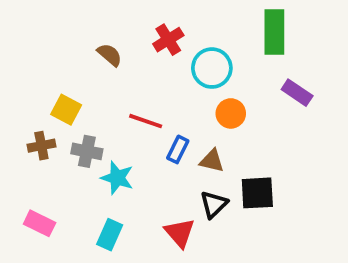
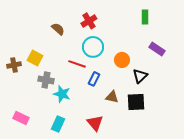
green rectangle: (274, 32) -> (145, 17), size x0.6
cyan circle: (212, 68) -> (93, 47), moved
brown cross: (41, 146) -> (14, 65), moved
brown triangle: (212, 161) -> (112, 97), moved
black triangle: (214, 204) -> (140, 76), moved

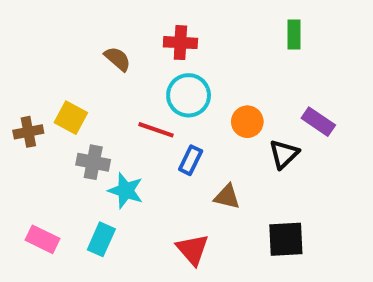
red cross: (89, 21) -> (180, 43), turned 35
purple rectangle: (157, 49) -> (318, 122), moved
black square: (136, 102) -> (286, 239), moved
cyan rectangle: (58, 124) -> (101, 239), moved

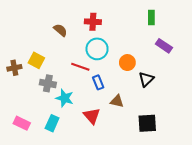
purple rectangle: (318, 122) -> (164, 46), moved
blue rectangle: (191, 160) -> (98, 82), turned -48
red triangle: (193, 249) -> (92, 116), moved

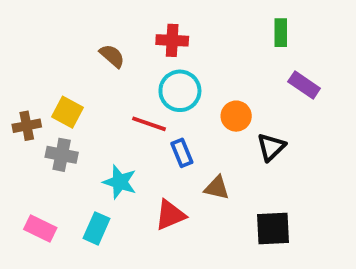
gray cross: (48, 83) -> (62, 155), moved
red triangle: (92, 116) -> (170, 215), turned 48

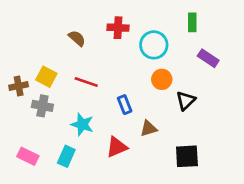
cyan circle: (180, 91) -> (154, 45), moved
red line: (149, 124) -> (86, 82), moved
brown triangle: (217, 188) -> (149, 128), turned -30

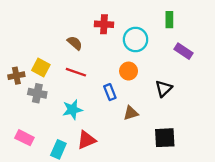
brown semicircle: (77, 38) -> (75, 43), moved
orange circle: (162, 79) -> (129, 71), moved
cyan star: (82, 124) -> (72, 110), turned -30
red triangle: (117, 147) -> (86, 140), moved
cyan rectangle: (66, 156) -> (58, 149), moved

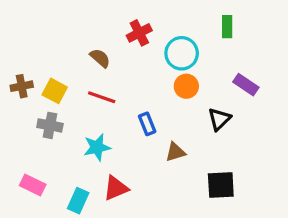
red cross: (104, 24) -> (139, 33), turned -30
purple rectangle: (183, 51) -> (246, 85), moved
orange circle: (129, 71) -> (186, 86), moved
brown cross: (16, 76) -> (22, 86), moved

